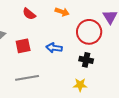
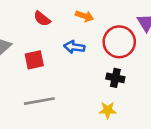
blue arrow: (54, 48) -> (74, 47), moved

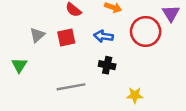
red square: (34, 60) -> (66, 37), moved
black cross: (115, 78) -> (107, 65), moved

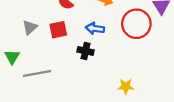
black cross: (107, 65) -> (85, 51), moved
gray line: (71, 87) -> (37, 73), moved

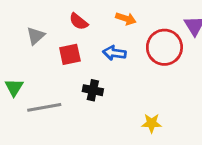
gray triangle: (30, 27) -> (36, 36), moved
black cross: (85, 51) -> (93, 90), moved

